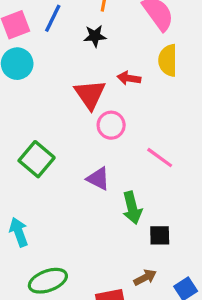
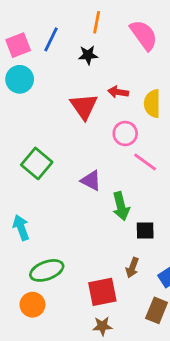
yellow semicircle: (168, 60) -> (152, 104), moved
pink circle: (111, 125) -> (125, 133), moved
brown arrow: (145, 277) -> (132, 268), turned 138

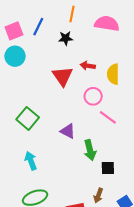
pink semicircle: (144, 35) -> (107, 23), turned -45
cyan arrow: (21, 228) -> (31, 161), moved

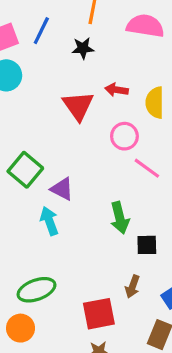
purple triangle: (68, 131) -> (62, 189), moved
cyan arrow: (31, 161) -> (49, 221), moved

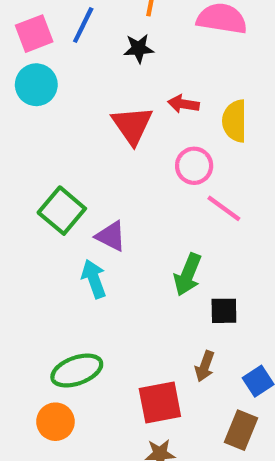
green arrow: (120, 218) -> (188, 275), turned 36

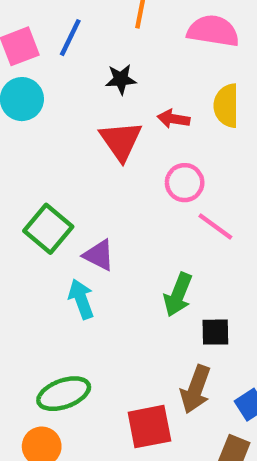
black star: (139, 48) -> (121, 79), moved
yellow semicircle: (235, 121) -> (226, 106), moved
brown arrow: (205, 366) -> (196, 389), size x1.5

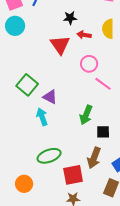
black star: (121, 79) -> (70, 18), moved
green ellipse: (64, 394) -> (49, 156), moved

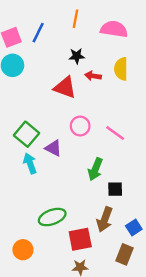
red triangle: (60, 45) -> (65, 88), turned -35
pink circle: (89, 64) -> (80, 126), moved
cyan arrow: (42, 117) -> (30, 163), moved

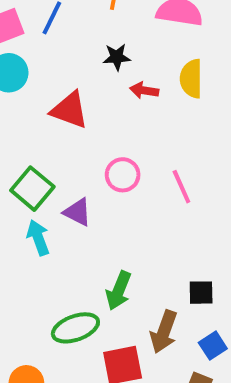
red triangle: (65, 88) -> (70, 110), moved
pink line: (115, 133) -> (181, 187), turned 30
green arrow: (95, 169) -> (119, 291), moved
black square: (115, 189) -> (201, 293), moved

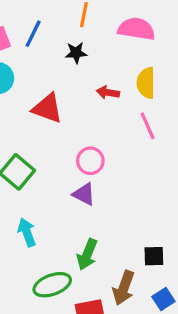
black star: (117, 57) -> (76, 53), moved
pink line: (181, 187) -> (148, 126), moved
purple triangle: (77, 212) -> (84, 194), moved
cyan arrow: (38, 238) -> (27, 232), moved

